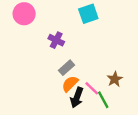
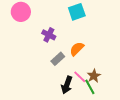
brown star: (115, 79) -> (94, 76), moved
orange semicircle: (70, 84) -> (77, 49), moved

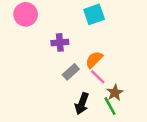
purple cross: (49, 35) -> (60, 42), turned -32
pink line: (80, 77) -> (98, 77), moved

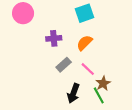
orange semicircle: (94, 60) -> (84, 43), moved

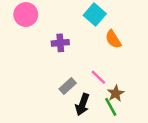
cyan square: (84, 13) -> (95, 15), turned -30
orange semicircle: (84, 43) -> (113, 39), moved, turned -77
gray rectangle: (64, 65) -> (68, 86), moved

